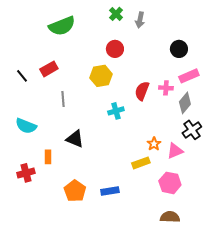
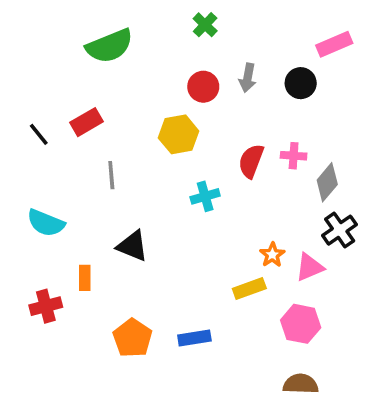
gray arrow: (140, 20) -> (248, 78), moved
black circle: (179, 49) -> (301, 83), moved
pink rectangle: (189, 76) -> (334, 44), moved

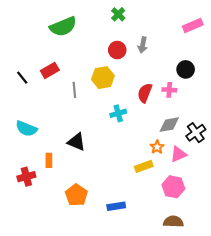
black circle: (301, 83) -> (186, 69), moved
gray line: (111, 175) -> (74, 90), moved
gray diamond: (327, 182) -> (169, 125), moved, turned 40
blue rectangle: (194, 338) -> (116, 206), moved

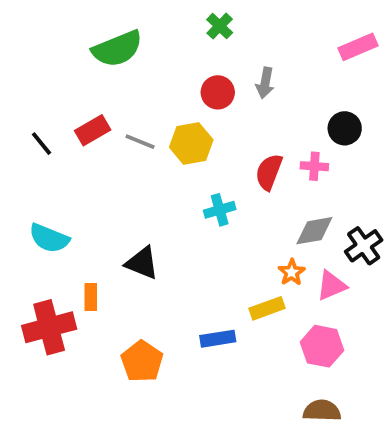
gray line: (74, 90) -> (140, 142), moved, turned -63
red cross: (26, 177) -> (49, 327), size x1.5
blue rectangle: (116, 206) -> (218, 339), moved

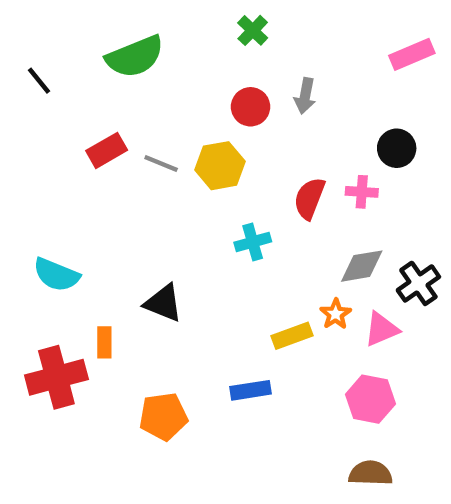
black line: (42, 144) -> (39, 81), moved
yellow rectangle: (267, 308) -> (292, 336), moved
orange pentagon: (142, 361) -> (163, 416), turned 30

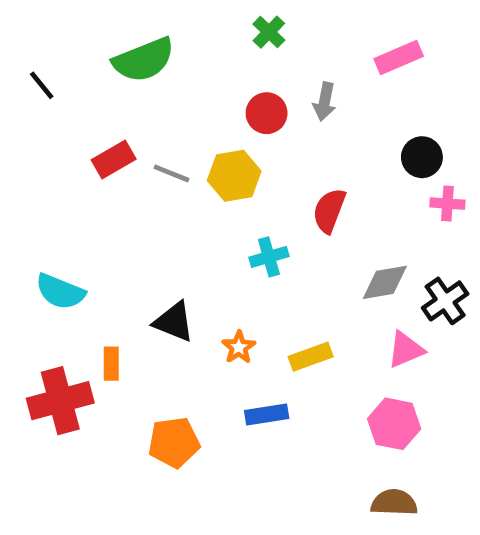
pink rectangle: (412, 54) -> (399, 58), moved
pink cross: (362, 192) -> (447, 204), moved
orange star: (336, 314) -> (239, 347), moved

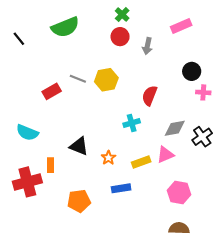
red circle: (267, 113) -> (120, 37), moved
red rectangle: (114, 160) -> (52, 91), moved
cyan cross: (269, 257) -> (132, 123), moved
pink triangle: (406, 350) -> (165, 155), moved

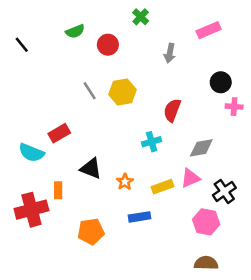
green semicircle: (65, 27) -> (75, 31), size x0.6
red circle: (120, 37) -> (108, 45), moved
gray line: (78, 79) -> (90, 91), turned 35
red rectangle: (52, 91) -> (59, 133), moved
black cross: (202, 137) -> (224, 191), moved

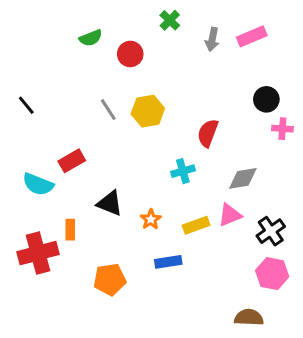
black line: (22, 45) -> (26, 105), moved
gray arrow: (170, 53) -> (212, 39), moved
pink hexagon: (206, 222) -> (272, 274), moved

